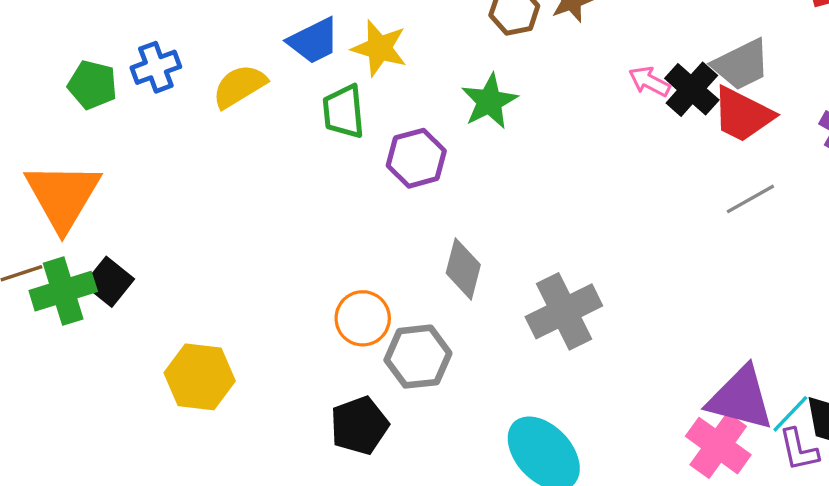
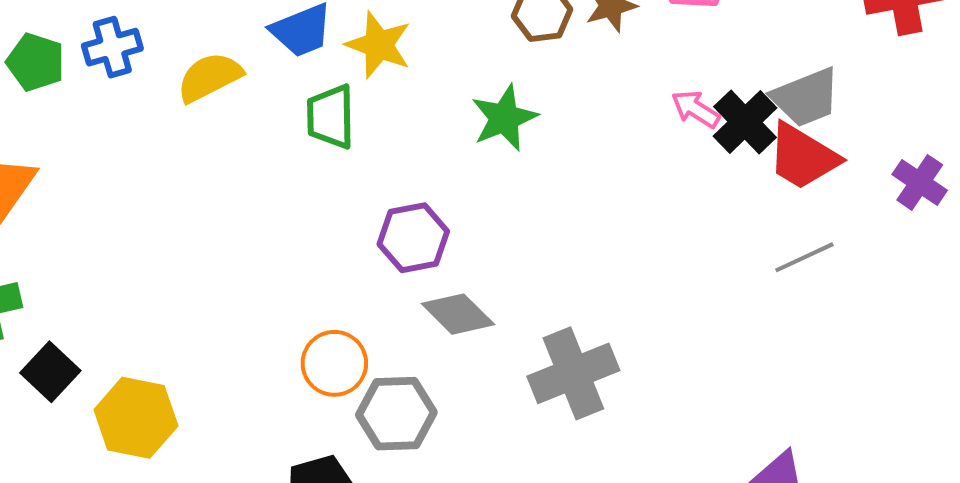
purple hexagon: (416, 158) -> (413, 238), moved
gray diamond: (463, 269) -> (458, 314), turned -64
black square: (109, 282) -> (50, 372), moved

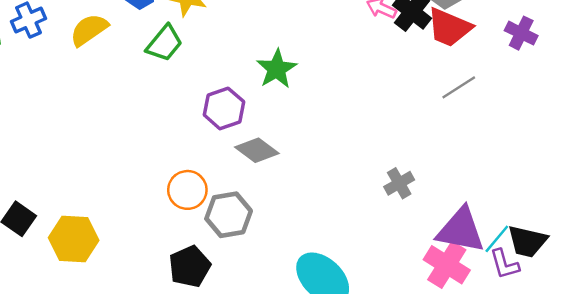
green trapezoid: (331, 117) -> (164, 43), turned -132
green star: (504, 118) -> (277, 69), moved
gray cross: (573, 373) -> (399, 183), moved, size x0.6

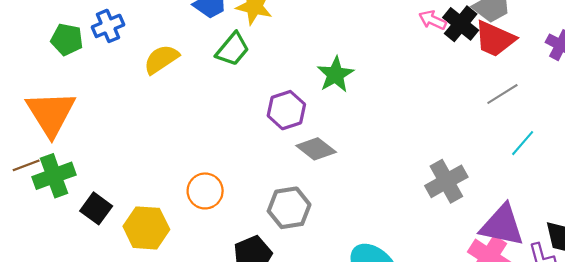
yellow semicircle: (89, 30) -> (161, 59), moved
gray cross: (399, 183) -> (446, 181), size x1.5
orange circle: (187, 190) -> (205, 191), moved
cyan line: (497, 239) -> (523, 143), moved

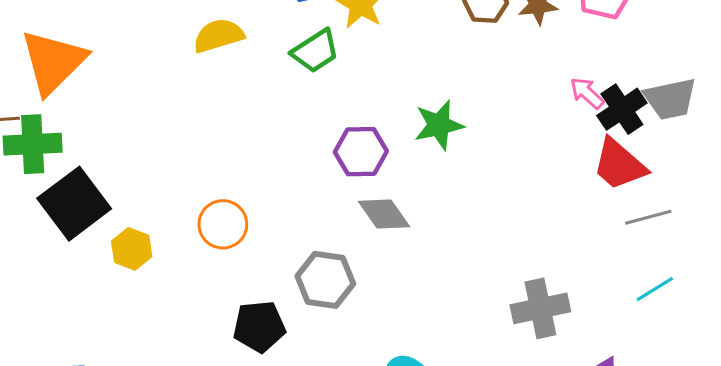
red trapezoid: (495, 39) -> (619, 164), moved
black square: (96, 208) -> (74, 204), size x1.6
yellow hexagon: (146, 228) -> (132, 249), size x0.7

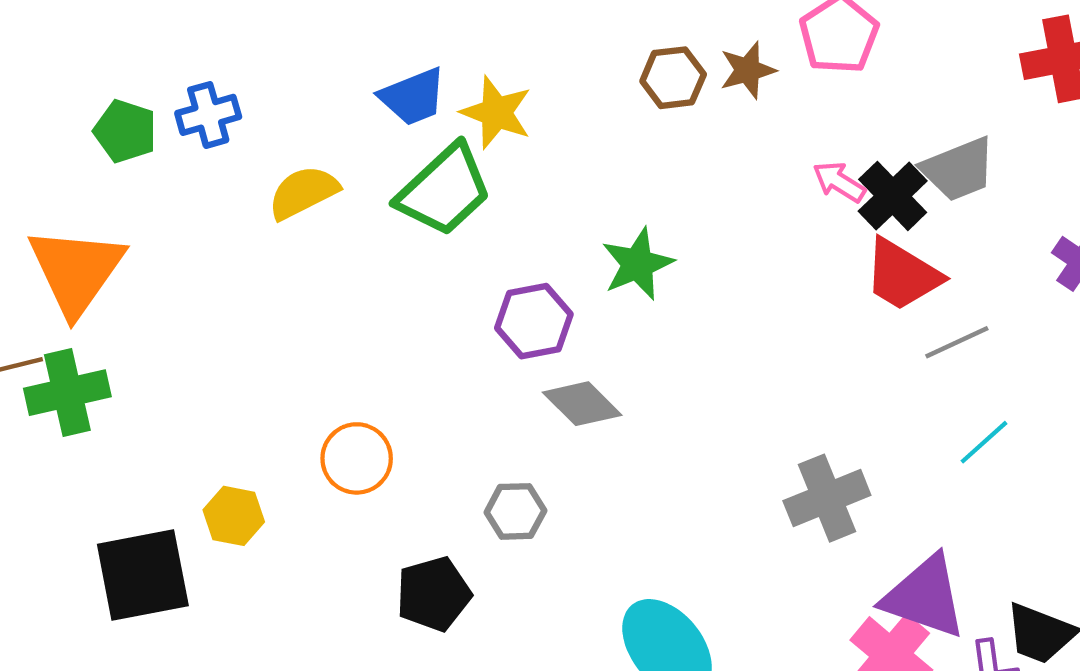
green trapezoid: (315, 51) -> (444, 190), size x1.4
black square: (74, 204) -> (143, 575), moved, turned 36
gray hexagon: (325, 280) -> (515, 511), size x0.7

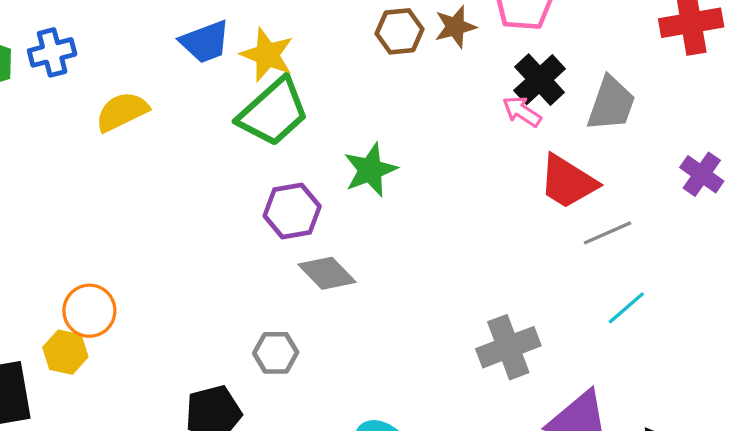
gray trapezoid: (958, 169) -> (611, 104), turned -50
green trapezoid: (444, 190) -> (273, 112), moved
black cross: (893, 196) -> (540, 80), moved
orange circle: (357, 458) -> (89, 311), moved

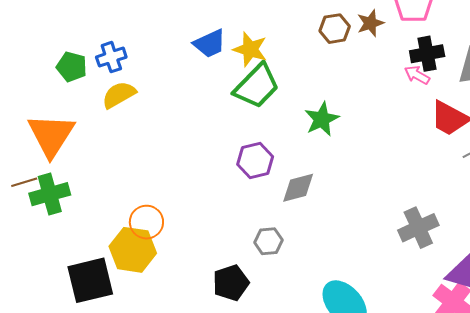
black cross: (540, 80) -> (427, 54), turned 36
yellow semicircle: (122, 112) -> (119, 95), moved
purple hexagon: (292, 211) -> (255, 160), moved
gray diamond: (327, 273) -> (298, 188), turned -57
yellow hexagon: (65, 352) -> (133, 250), size x1.6

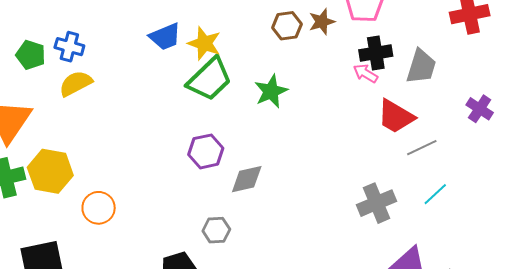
blue cross: (111, 57) -> (69, 47), turned 32
green star: (322, 119) -> (271, 91), moved
gray cross: (418, 228) -> (377, 203), moved
yellow hexagon: (133, 250) -> (50, 171), moved

